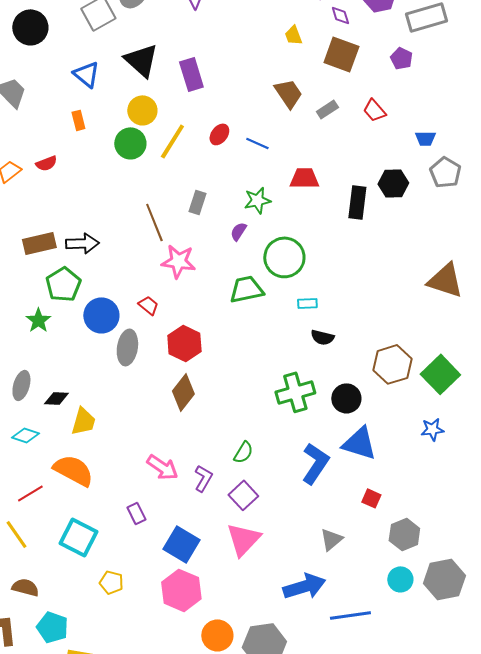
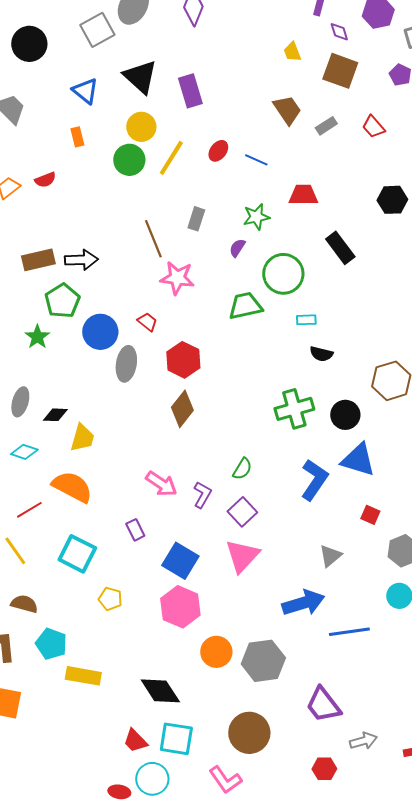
black rectangle: (357, 202) -> (340, 248), moved, turned -44

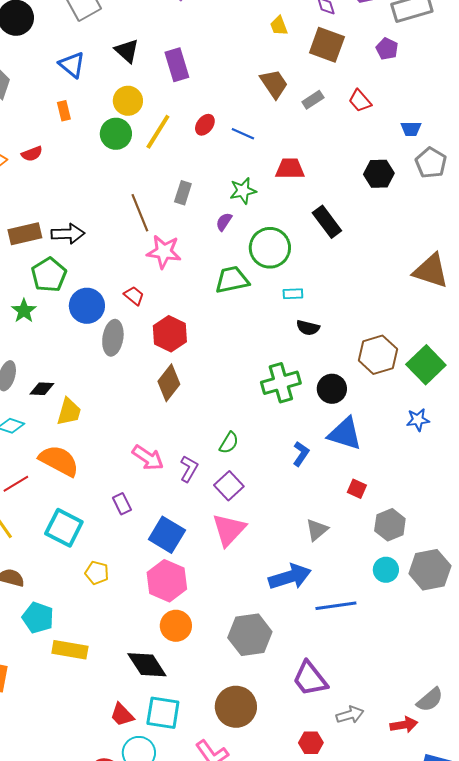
black triangle: (140, 77) -> (127, 51), size x0.7
blue L-shape: (314, 480) -> (301, 454), size x0.6
orange circle: (216, 652) -> (176, 626), moved

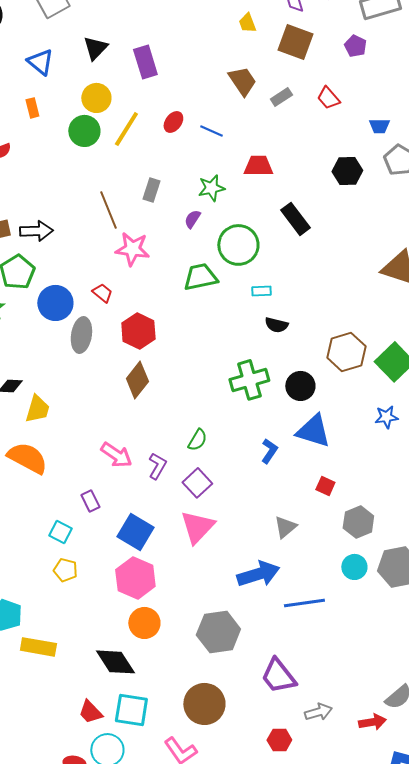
black triangle: (127, 51) -> (95, 48), turned 32
cyan square: (64, 528) -> (60, 532), moved, size x0.6

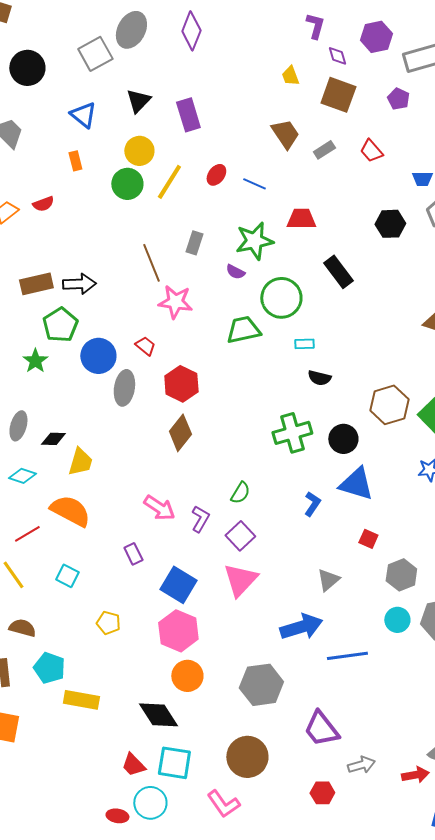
green star: (211, 188) -> (254, 241), size x1.4
purple semicircle: (192, 219) -> (235, 272), turned -96
cyan square: (60, 532) -> (67, 576), moved

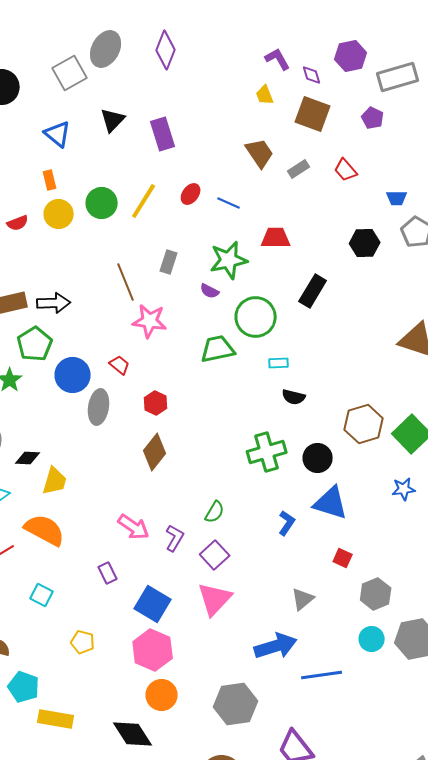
purple L-shape: (315, 26) -> (278, 59), moved, turned -44
yellow circle: (139, 151) -> (59, 214), moved
black rectangle: (338, 272) -> (313, 291), turned 68
red hexagon: (181, 384) -> (156, 403), size x0.7

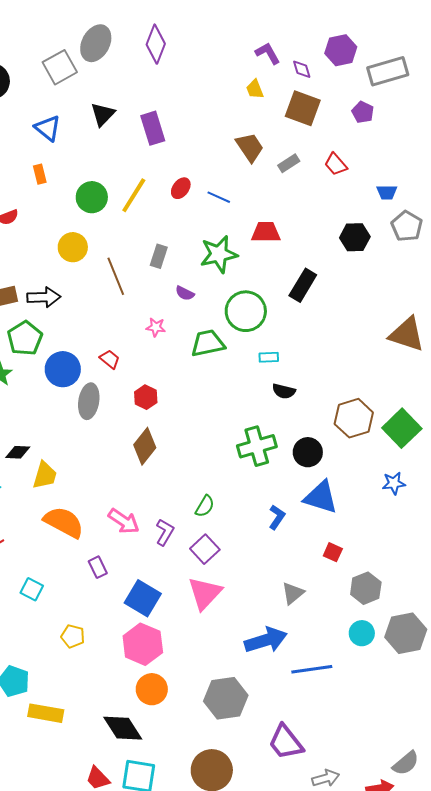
yellow circle: (59, 214) -> (73, 247), moved
purple semicircle: (210, 291) -> (185, 293), moved
pink star: (150, 321) -> (156, 327), moved, size x0.6
orange semicircle: (45, 530) -> (64, 522), moved

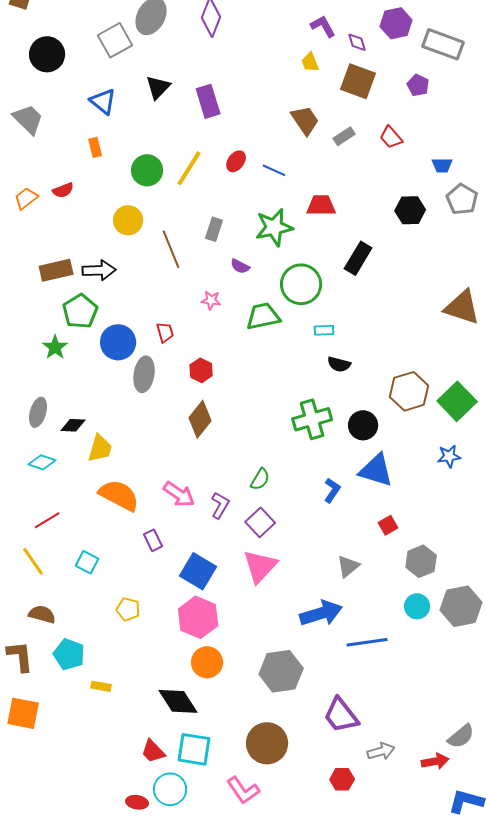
gray rectangle: (388, 71) -> (443, 44), turned 36
red trapezoid: (110, 359) -> (165, 332), turned 35
red square: (333, 552) -> (388, 525), turned 36
yellow rectangle: (46, 713) -> (101, 686), size x0.6

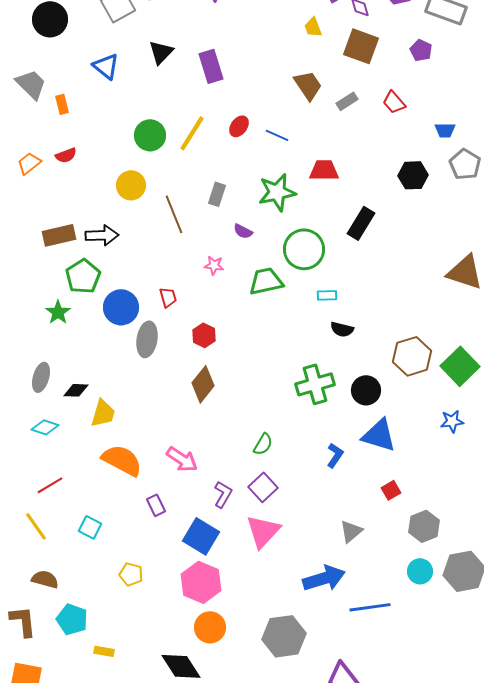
orange rectangle: (95, 147) -> (62, 104), moved
purple L-shape: (220, 505) -> (223, 494), moved

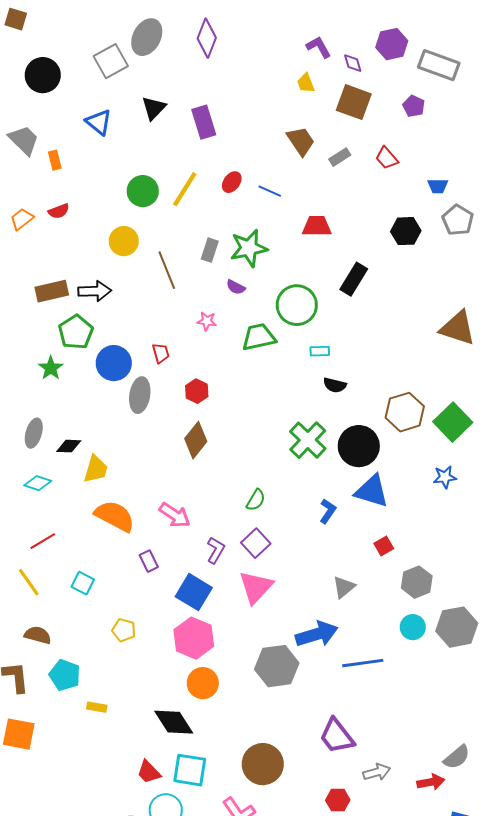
green star: (277, 192) -> (249, 248), moved
green cross: (315, 384) -> (308, 440), turned -30
black circle: (366, 390) -> (359, 446), size x1.4
gray hexagon: (284, 636) -> (277, 666), moved

